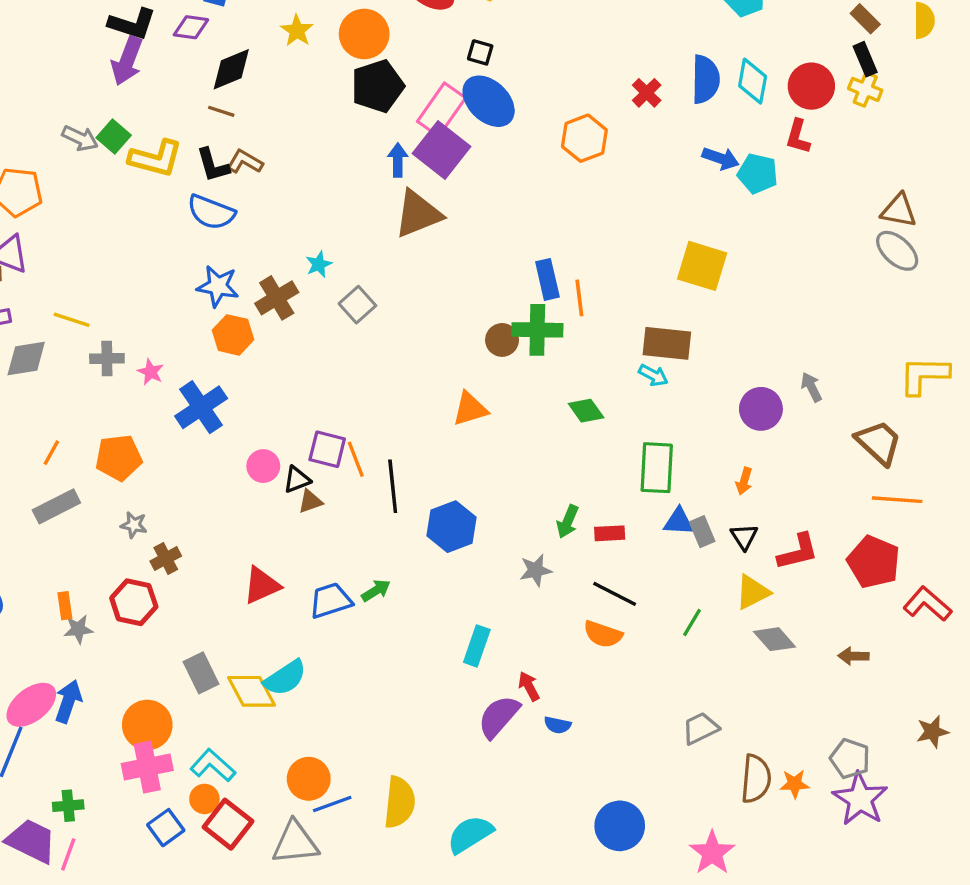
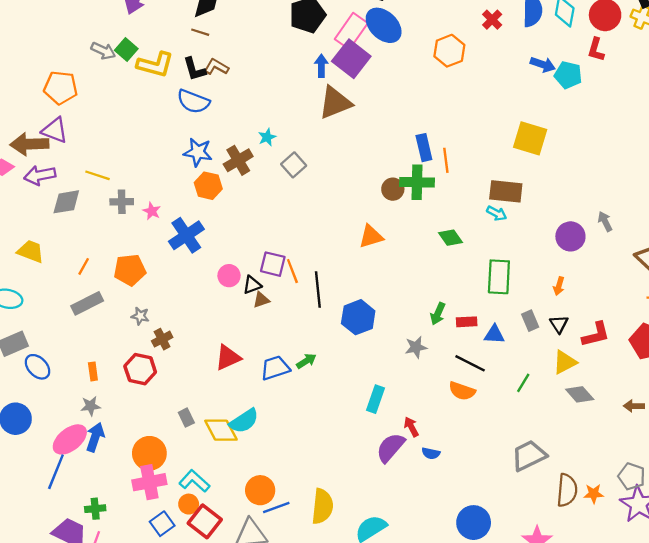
blue triangle: (679, 522) -> (494, 334), moved
gray star: (78, 629) -> (91, 406), moved
gray rectangle: (201, 673) -> (186, 418), size x0.7
gray trapezoid: (700, 728) -> (529, 456), size x1.4

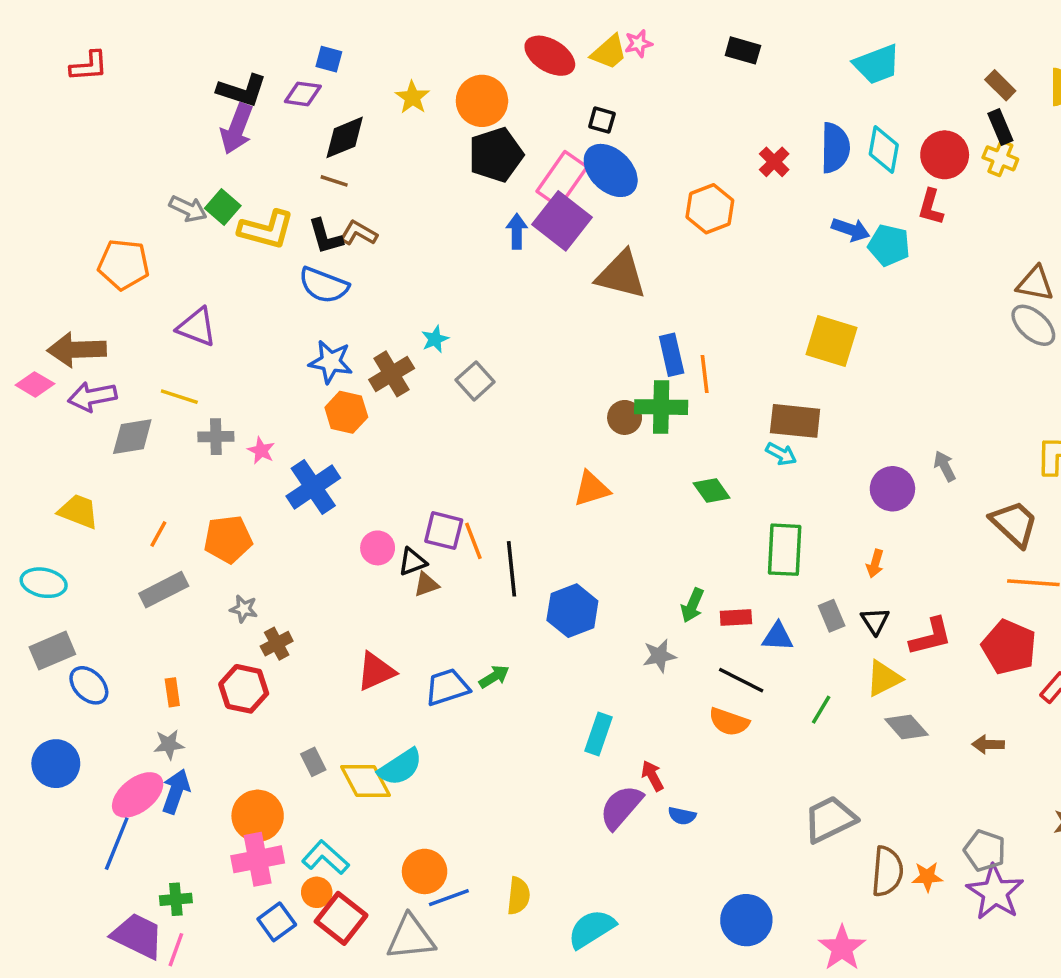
brown triangle: (335, 103) -> (621, 275), moved, turned 36
purple triangle: (55, 130) -> (197, 327), moved
yellow semicircle: (322, 506) -> (518, 896), size x0.7

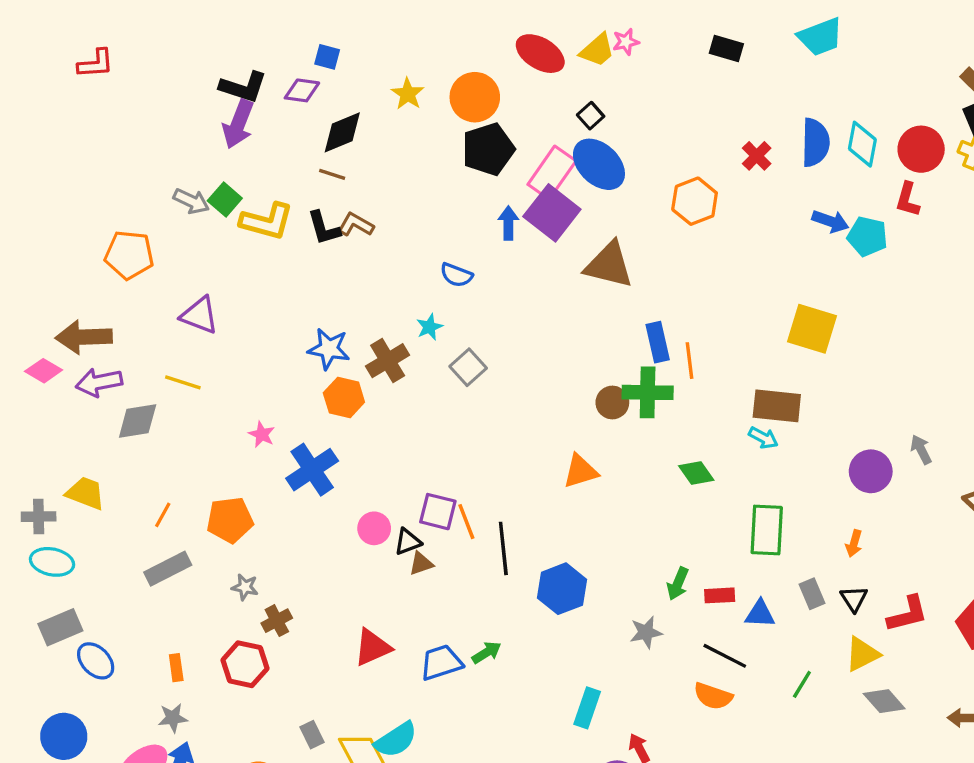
cyan trapezoid: (877, 64) -> (820, 37), moved
black square: (602, 120) -> (591, 116), turned 32
blue semicircle: (324, 285) -> (456, 275), moved, size x0.7
gray cross: (216, 437) -> (39, 517), moved

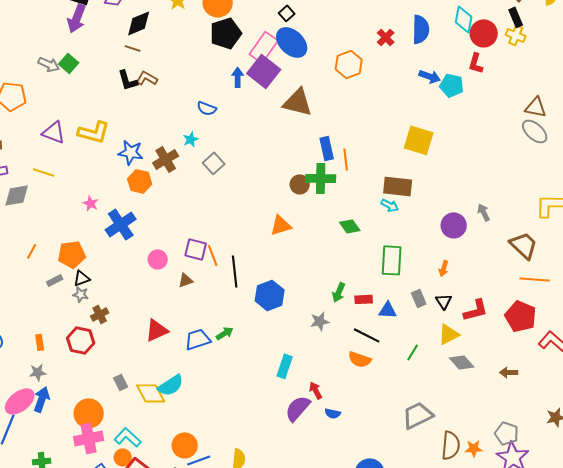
cyan diamond: (862, 144) -> (464, 19), moved
yellow L-shape: (267, 221) -> (94, 132), moved
black triangle: (408, 542) -> (82, 278), moved
gray rectangle: (168, 569) -> (55, 280), moved, size x0.6

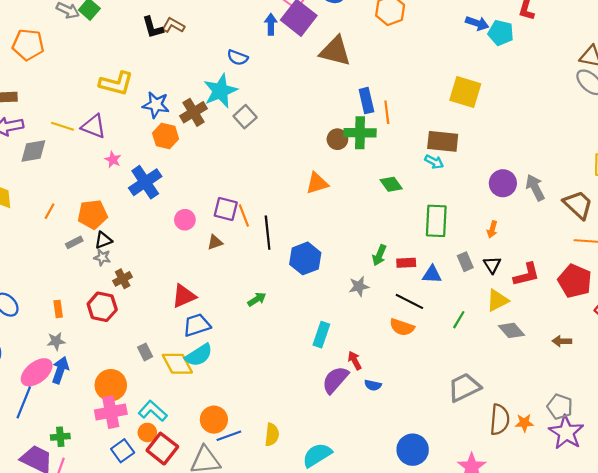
purple triangle: (54, 132) -> (94, 126), moved
cyan star: (191, 139) -> (220, 91), size x2.0
gray arrow: (484, 212) -> (535, 188), moved, size x1.4
blue trapezoid: (198, 339) -> (197, 325), moved

